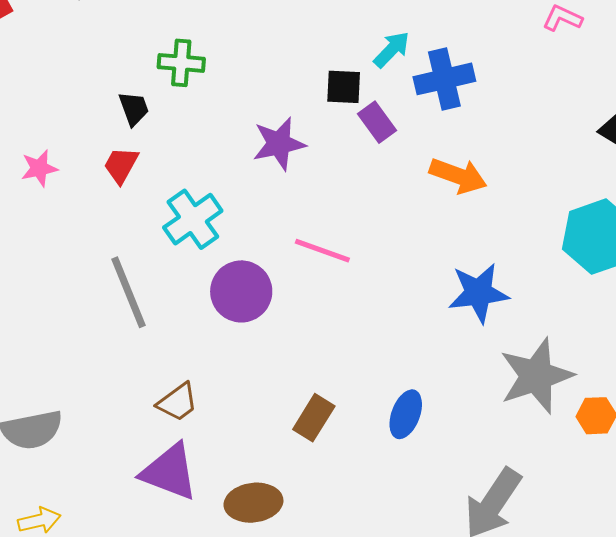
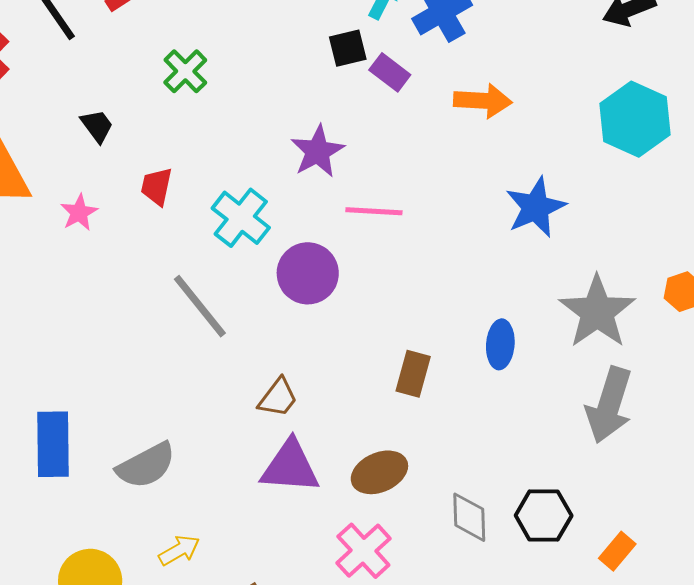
green cross: (181, 63) -> (185, 71), turned -33
black trapezoid: (134, 109) -> (97, 126), moved
purple star: (279, 144) -> (318, 151), moved
gray star: (536, 376) -> (597, 312), moved

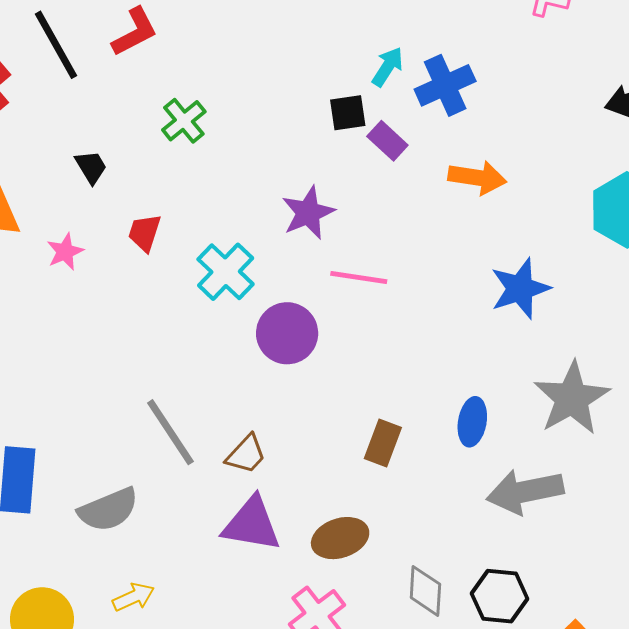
gray line: (200, 306) -> (170, 432), moved
gray arrow: (609, 405) -> (525, 491), moved, turned 56

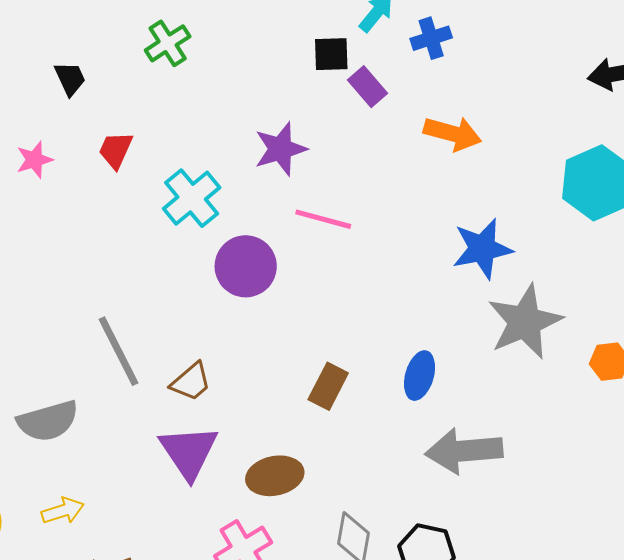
blue cross: (445, 85) -> (431, 38), size x0.7
gray star: (572, 398) -> (525, 322), moved
purple triangle: (252, 524) -> (189, 452), turned 40

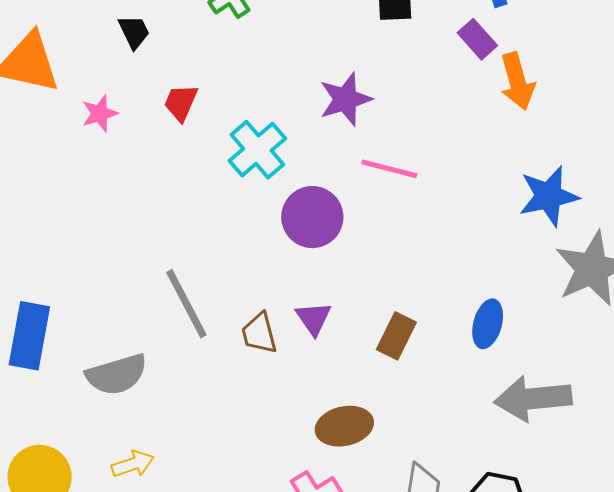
purple rectangle: (367, 87) -> (477, 39), moved
orange arrow: (453, 134) -> (517, 81), turned 60
brown trapezoid: (191, 382) -> (259, 333), turned 117
purple triangle: (189, 452) -> (314, 318), moved, size x0.6

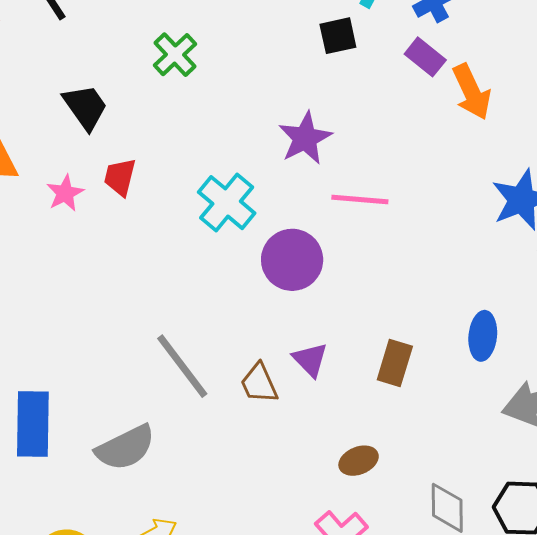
black trapezoid: (134, 32) -> (85, 107), size x1.4
red trapezoid: (181, 103) -> (120, 177), moved
brown ellipse: (344, 426) -> (359, 461), size x0.7

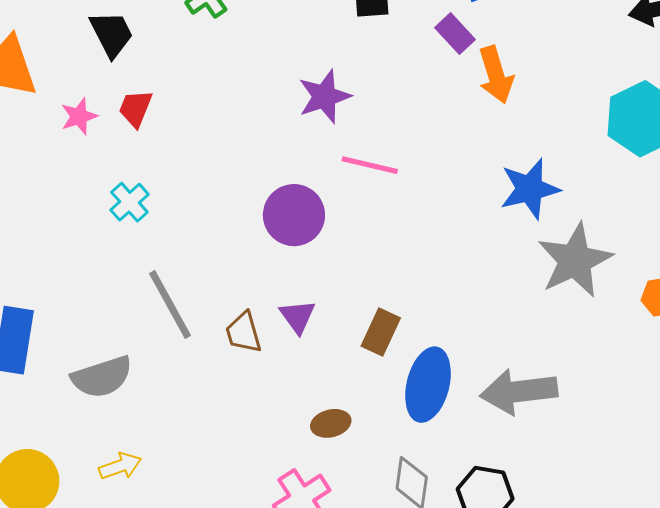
cyan cross: (227, 203) -> (129, 202), moved, size x0.7
blue ellipse: (483, 336) -> (428, 385), moved, size x1.5

